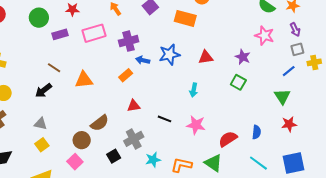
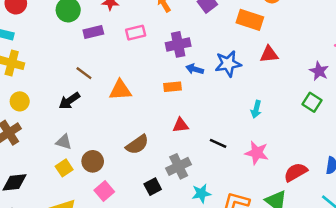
pink rectangle: (94, 33) -> (136, 33), size x0.7
red triangle: (206, 57) -> (269, 54), moved
orange rectangle: (126, 75) -> (172, 87), turned 32
brown circle: (82, 140) -> (93, 161), moved

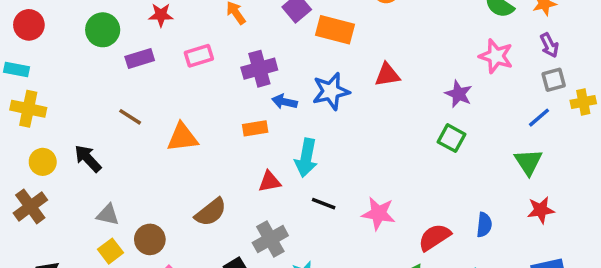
orange rectangle: (250, 20) -> (335, 30), moved
black arrow: (69, 101) -> (88, 158), moved, turned 85
cyan arrow: (256, 109) -> (306, 158), moved, size x1.5

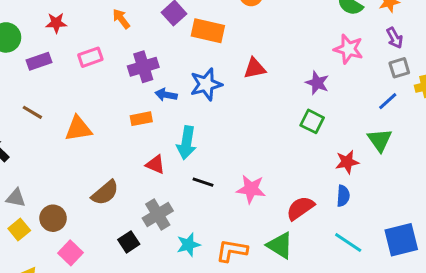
red triangle: (270, 181) -> (155, 164), turned 35
red star: (541, 210) -> (347, 162), moved

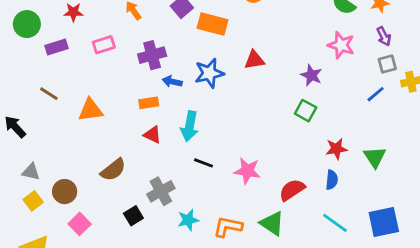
green triangle: (380, 140) -> (375, 157), moved
red triangle: (155, 164) -> (152, 135), moved

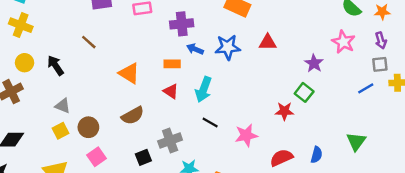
orange triangle: (91, 110) -> (129, 73), moved, turned 30
red star: (336, 149) -> (284, 111), moved
pink star: (247, 171) -> (246, 135), turned -30

